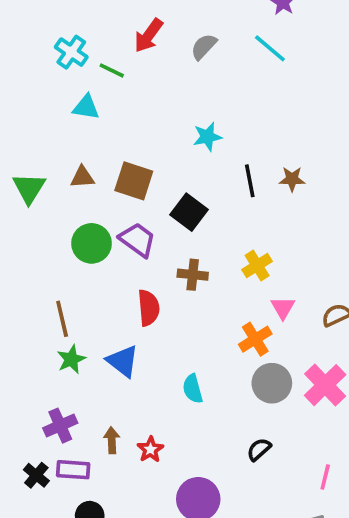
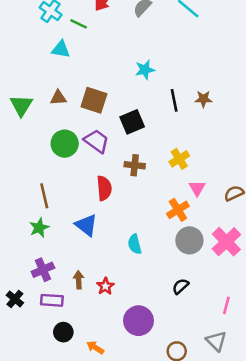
black square: (189, 212) -> (132, 122), turned 30
green star: (71, 359) -> (39, 228), moved
black cross: (36, 475) -> (15, 299), moved

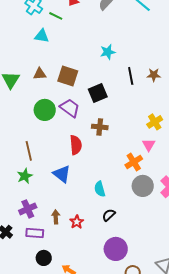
yellow cross: (179, 159) -> (155, 122), moved
black semicircle: (181, 286) -> (109, 215), moved
purple circle: (138, 321) -> (116, 249), moved

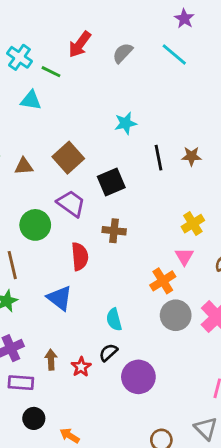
brown triangle: (40, 74) -> (24, 166), moved
brown square: (68, 76) -> (68, 158), turned 30
green circle: (45, 110) -> (35, 225), moved
black semicircle: (109, 215) -> (108, 353), moved
purple circle: (116, 249) -> (138, 377), moved

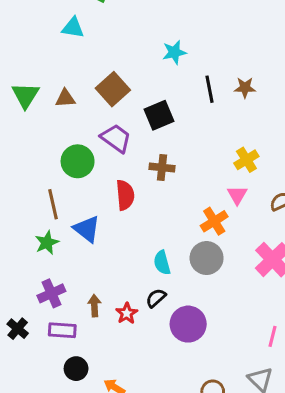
blue triangle: (60, 298) -> (87, 229), moved
gray circle: (176, 315) -> (207, 258), moved

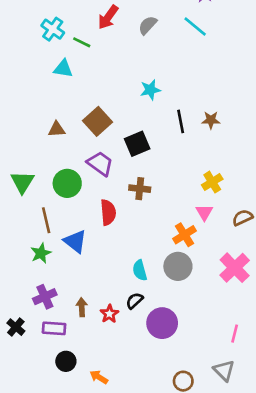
green triangle: (25, 95) -> (22, 182), moved

